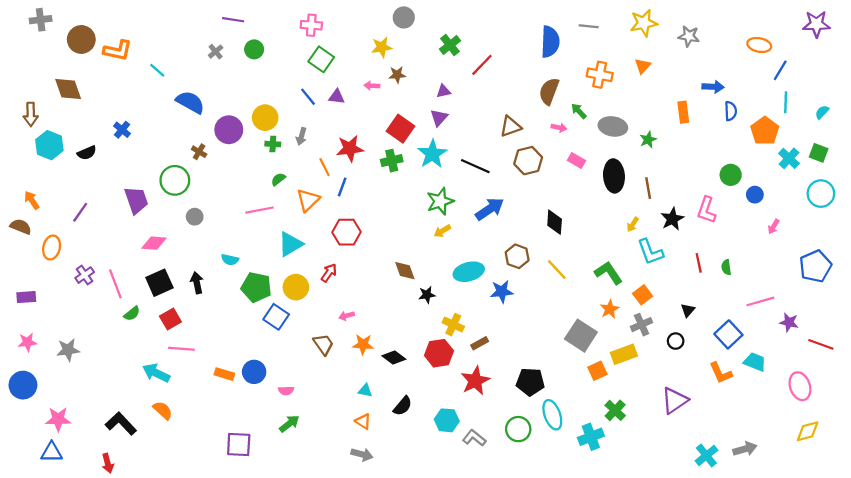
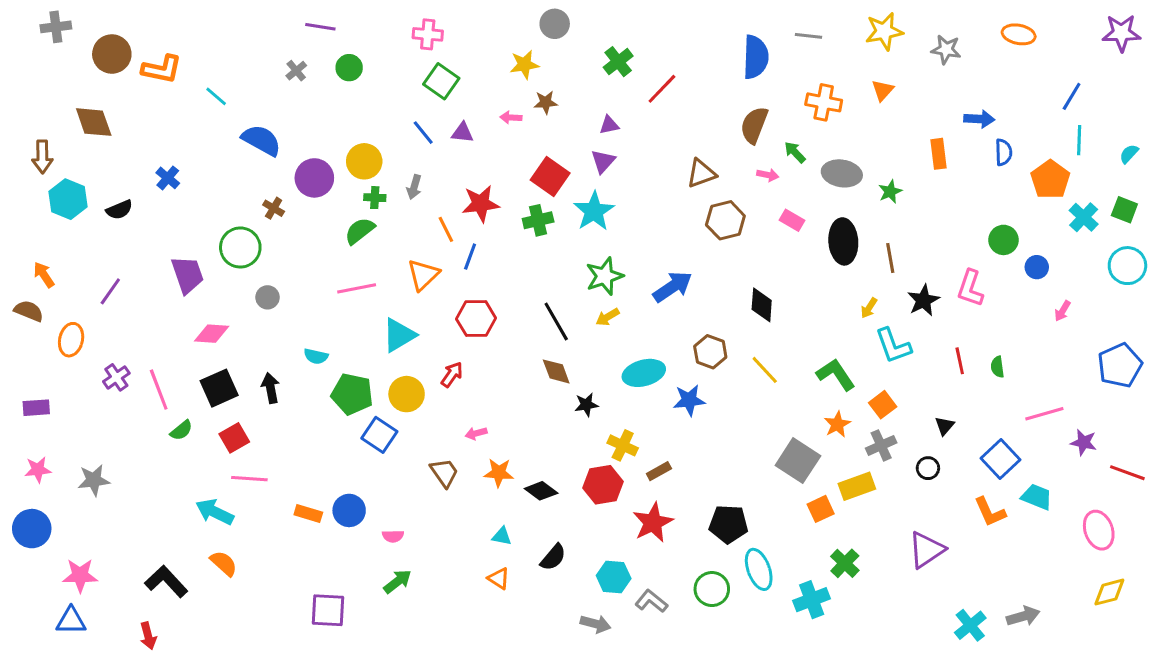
orange ellipse: (759, 45) -> (1019, 34), moved
black line: (475, 166) -> (556, 322), moved, turned 36
green semicircle: (278, 179) -> (360, 231), moved, size x1.5
gray arrow: (362, 454) -> (595, 624), moved

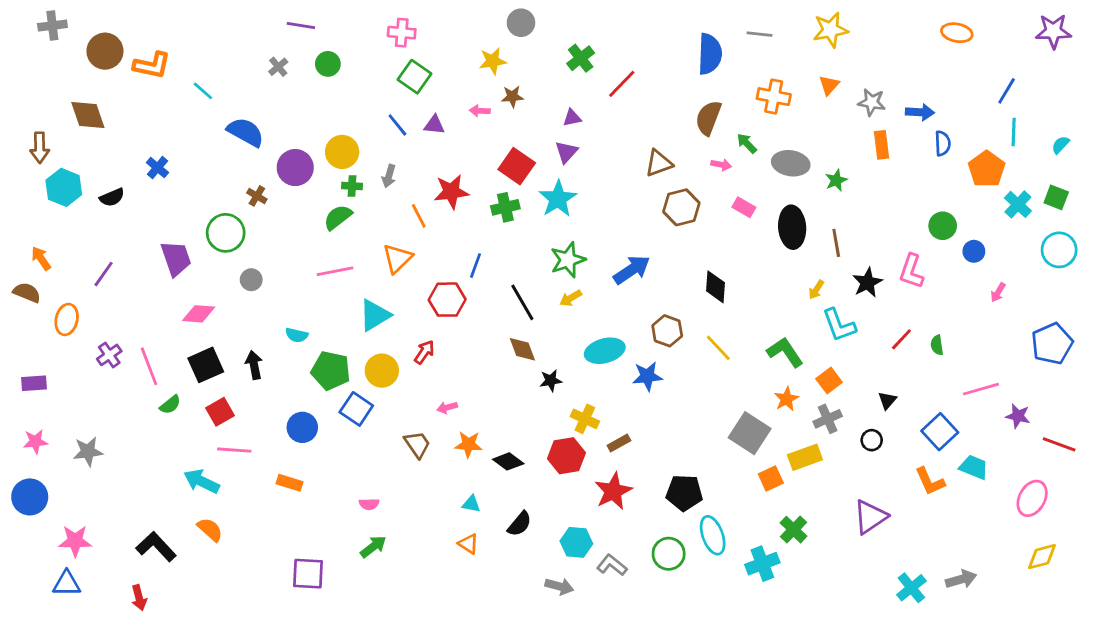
gray star: (946, 49) -> (872, 102), moved
blue line: (470, 257) -> (476, 266), moved
red line: (960, 361) -> (901, 339), turned 55
blue circle: (349, 510) -> (302, 427), moved
pink ellipse: (1099, 530) -> (1032, 498), turned 48

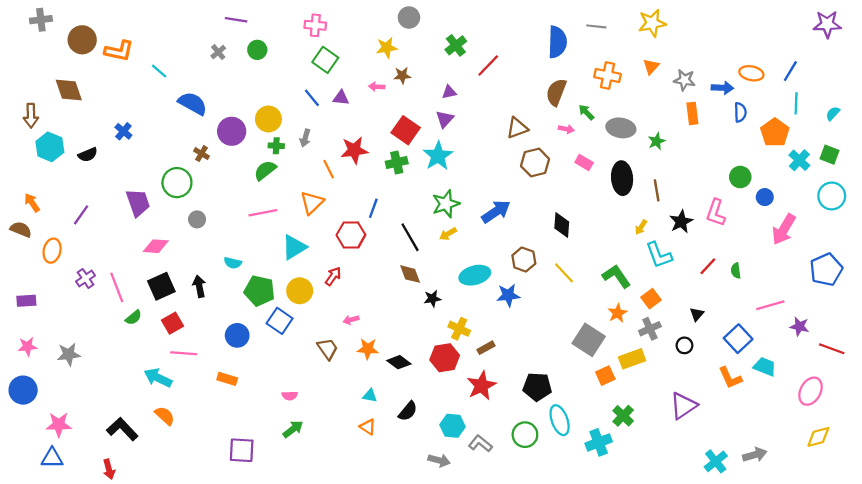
orange ellipse: (957, 33) -> (751, 73), moved
pink arrow: (998, 292) -> (784, 229), size x2.0

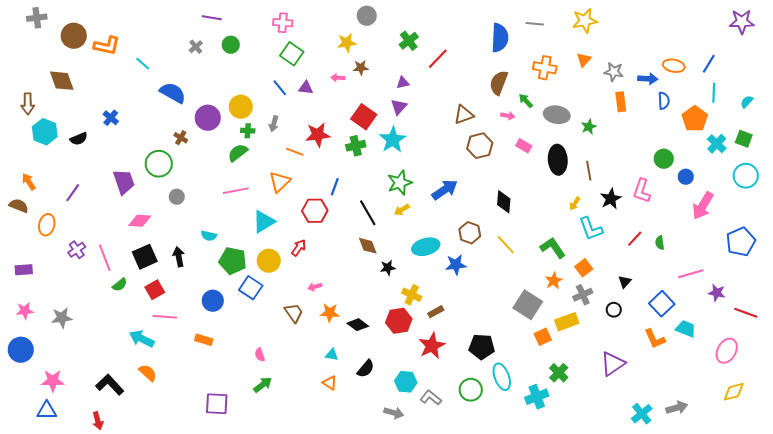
orange line: (329, 169) -> (295, 152), turned -42
pink semicircle: (290, 396) -> (260, 355), turned 72

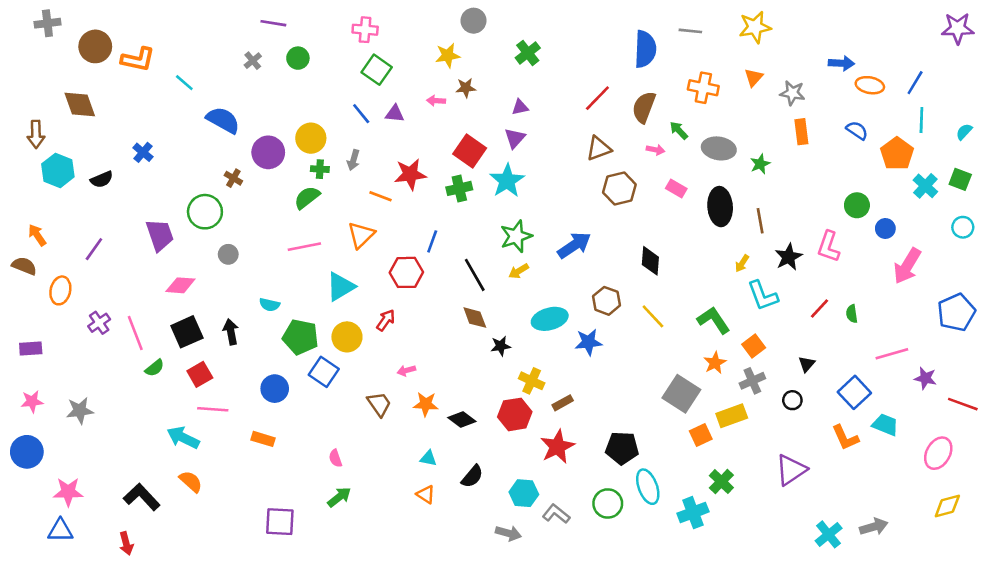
red line: (438, 59) -> (597, 98), moved
blue arrow: (648, 79) -> (841, 63), moved
blue semicircle: (664, 101) -> (857, 130), turned -54
cyan circle: (746, 176) -> (963, 227), size x0.7

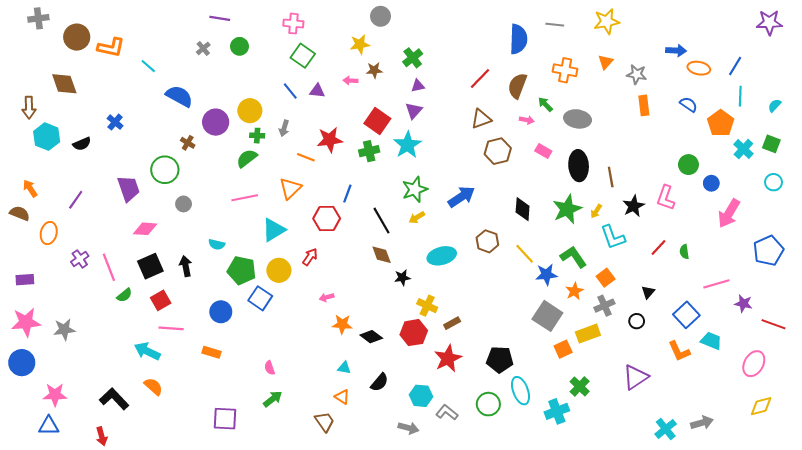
green cross: (528, 53) -> (413, 58), moved
green star: (760, 164) -> (567, 209), moved, size x1.8
blue star: (588, 342) -> (546, 274), moved
pink star: (32, 401) -> (26, 322), size x1.6
brown trapezoid: (379, 404) -> (325, 422), moved

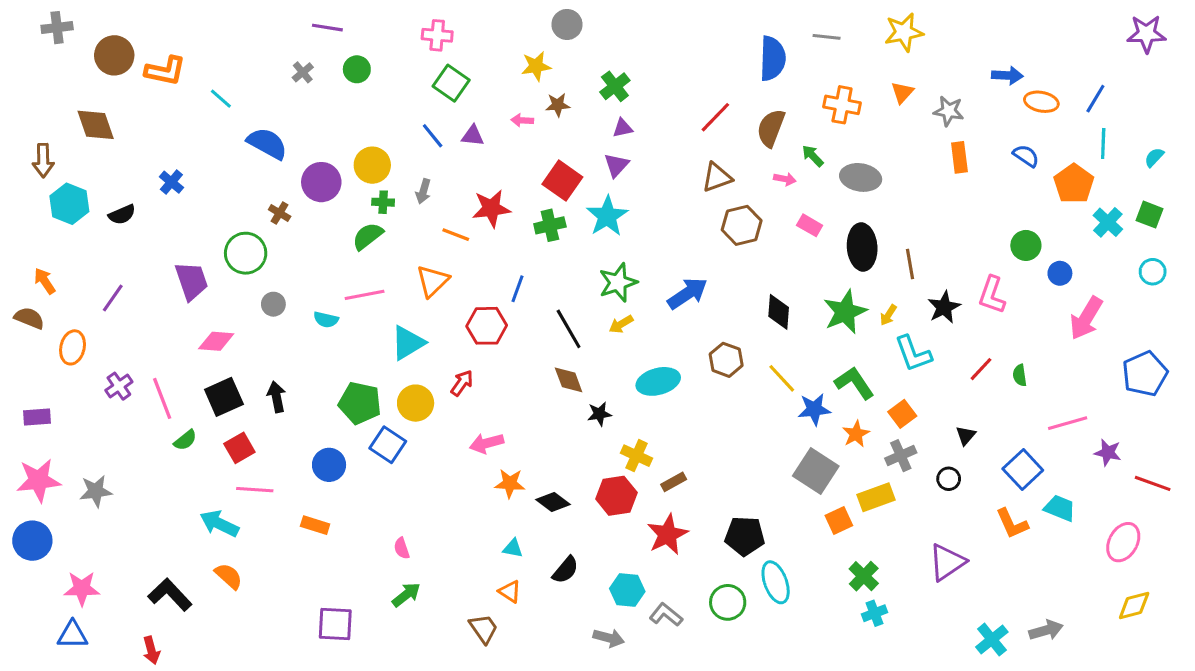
cyan semicircle: (217, 244) -> (326, 320), moved
pink arrow: (327, 297) -> (487, 443), size x1.5
cyan cross: (557, 411) -> (874, 613), moved, size x0.7

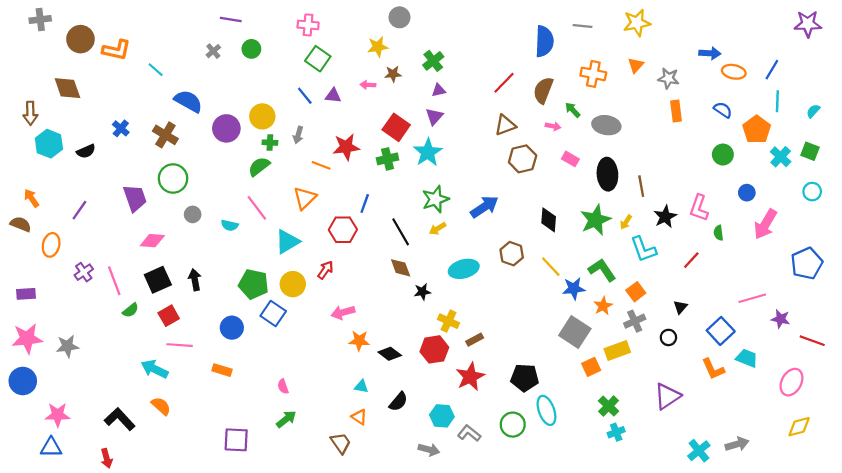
brown cross: (280, 213) -> (165, 135), moved, size x1.6
green circle: (1026, 245) -> (723, 155), moved
pink line: (365, 295) -> (257, 208), turned 64
green semicircle: (1020, 375) -> (719, 233), moved

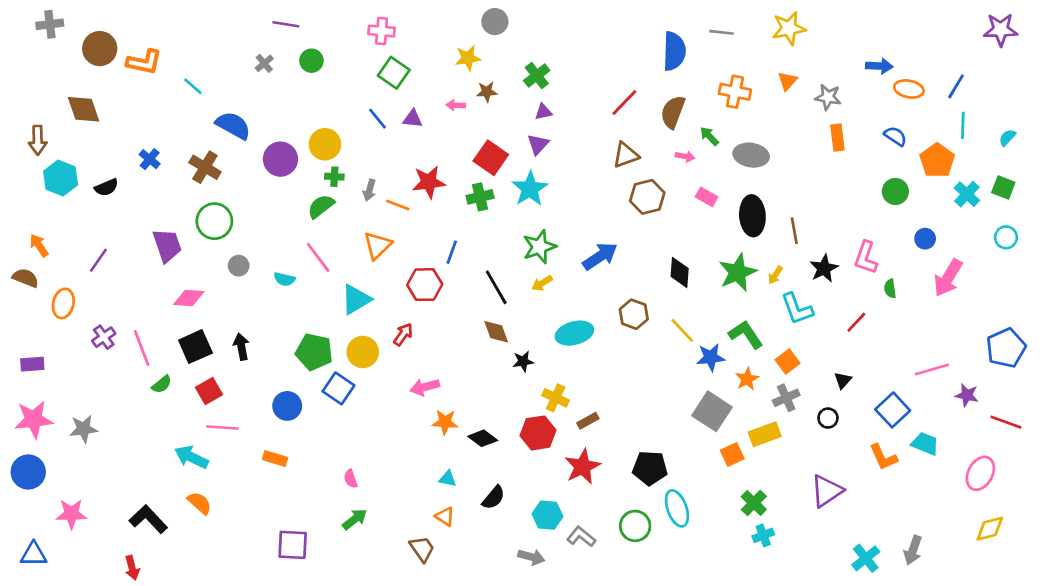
gray arrow: (298, 135) -> (369, 190), moved
blue pentagon: (807, 263) -> (1006, 348), moved
gray arrow: (737, 444) -> (913, 550), turned 125
blue triangle: (51, 447) -> (34, 554), moved

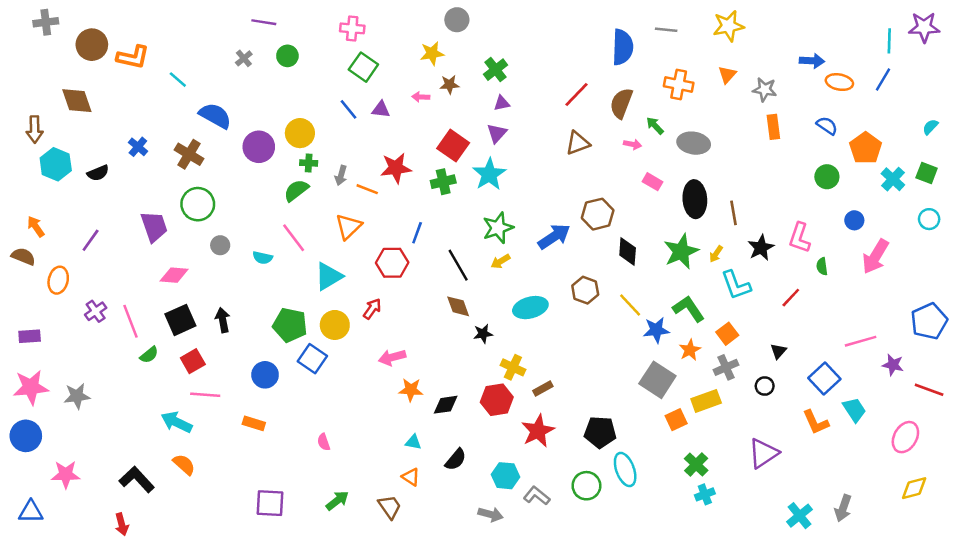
cyan line: (963, 125) -> (889, 41), moved
brown hexagon: (647, 197) -> (598, 214), moved
black diamond: (483, 438) -> (446, 405), turned -45
cyan trapezoid: (925, 444) -> (854, 410), turned 35
green arrow: (355, 519) -> (337, 501), moved

